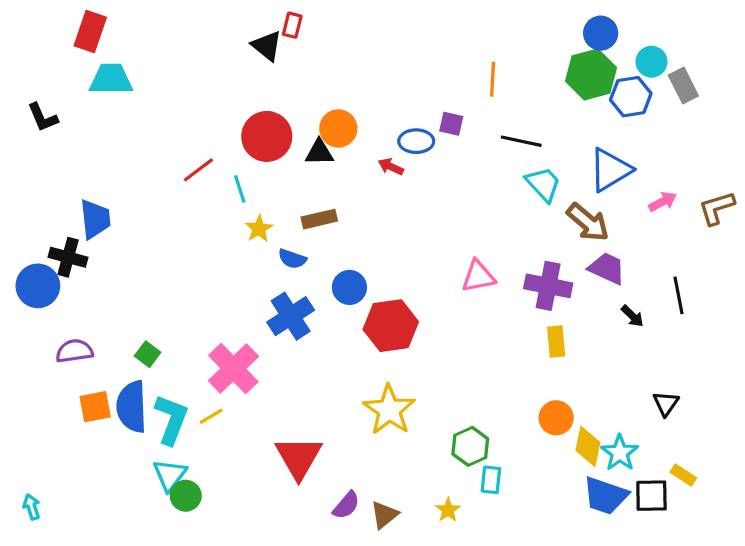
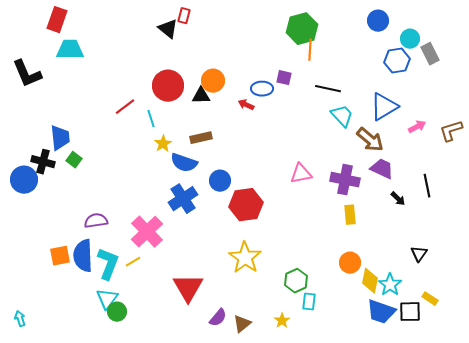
green hexagon: (591, 74) -> (302, 29), moved
black L-shape: (43, 117) -> (27, 74), size x1.5
blue semicircle: (292, 259) -> (184, 163), size x1.5
purple semicircle: (74, 351) -> (96, 221), moved
green square: (148, 354) -> (74, 160), moved

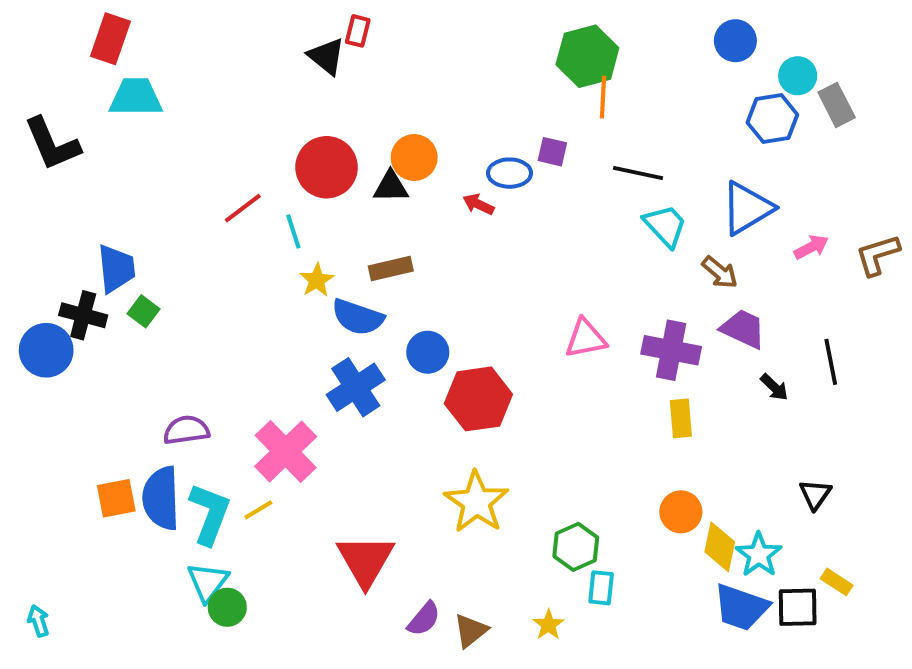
brown arrow: (370, 140) -> (720, 272), size x0.7

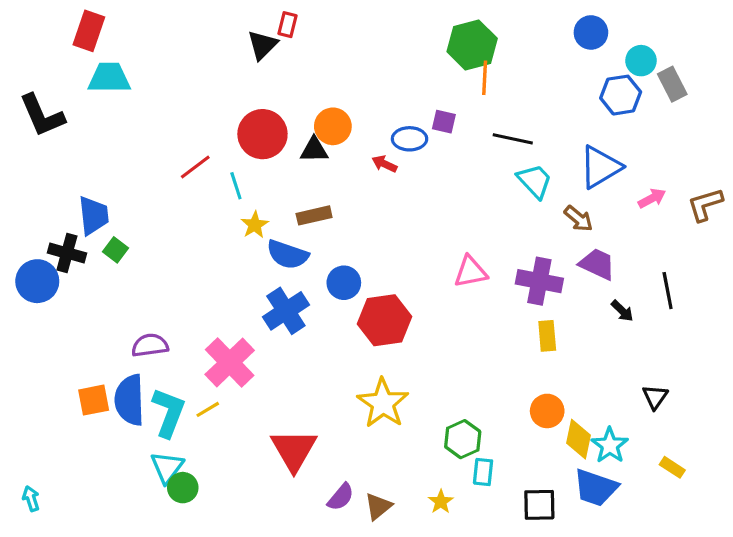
black triangle: (327, 56) -> (262, 45), turned 36
black square: (798, 607) -> (539, 505), moved

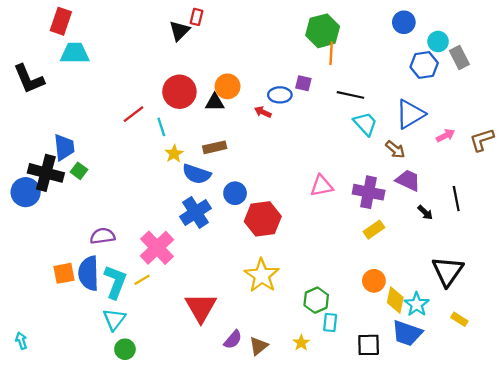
black cross: (67, 253) -> (46, 173), size x1.4
yellow rectangle: (547, 336) -> (374, 230), turned 60
black triangle: (655, 397) -> (448, 271), size x1.8
green circle: (183, 488) -> (125, 349), moved

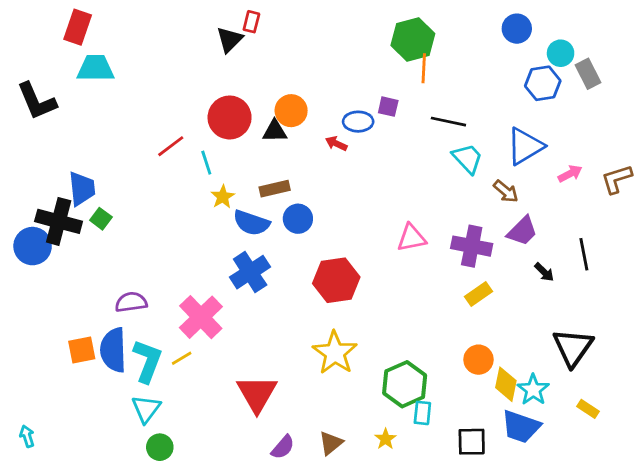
purple trapezoid: (408, 180) -> (522, 231), turned 110
blue circle: (235, 193) -> (298, 219), moved
green hexagon: (316, 300) -> (405, 384), size x1.4
purple semicircle: (233, 340) -> (283, 447), moved

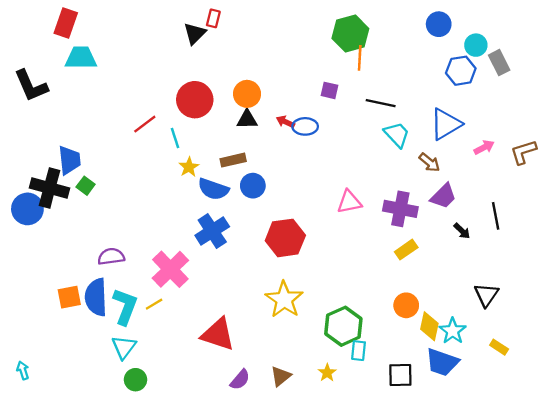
blue ellipse: (358, 122) -> (305, 126), moved
black triangle: (275, 131) -> (247, 119), moved
black triangle: (573, 347) -> (486, 295), size x0.7
red triangle: (257, 394) -> (218, 334), turned -42

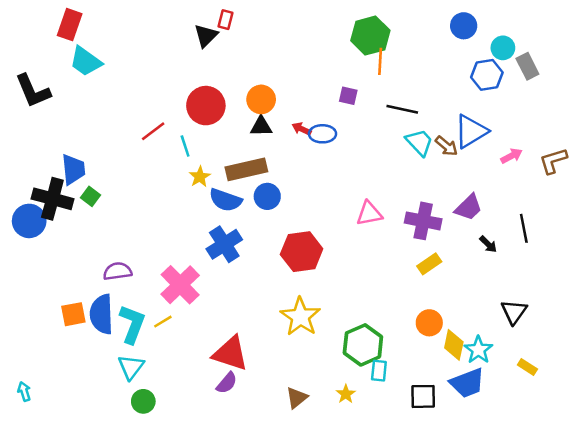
cyan trapezoid: (81, 58) -> (86, 61), turned -144
brown rectangle: (233, 160) -> (246, 169), size x1.5
brown arrow: (429, 162) -> (446, 146), moved
blue trapezoid: (442, 362) -> (467, 383), turned -40
purple semicircle: (240, 380) -> (227, 383), moved

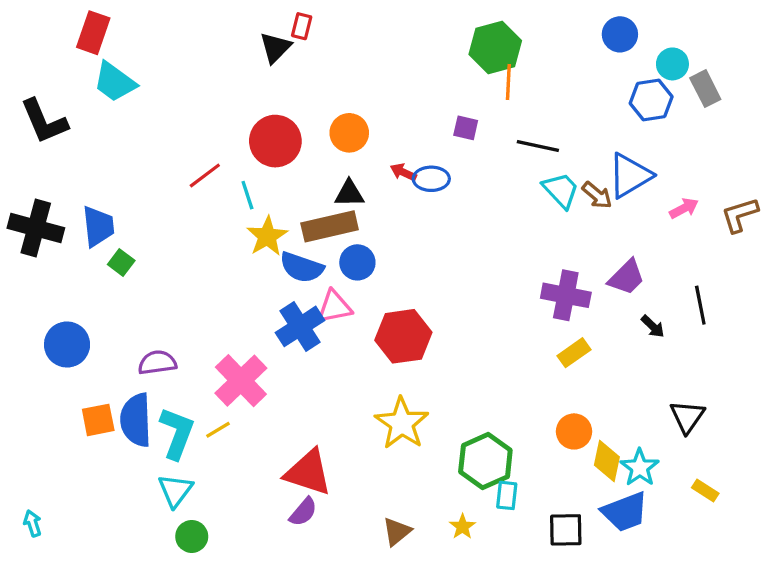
black triangle: (261, 126) -> (349, 194), moved
yellow star: (200, 177) -> (267, 236), size x1.4
black cross: (52, 199) -> (36, 228), moved
pink triangle: (369, 214) -> (334, 307), moved
blue circle: (29, 221) -> (67, 344), moved

